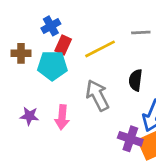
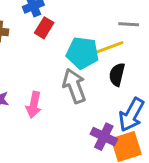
yellow line: (100, 49) -> (107, 48), moved
cyan pentagon: (52, 65) -> (83, 53), moved

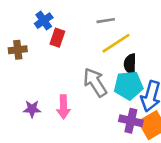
gray line: (129, 24) -> (106, 21), moved
cyan pentagon: (83, 53) -> (128, 85), moved

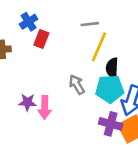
yellow line: (116, 43) -> (99, 47), turned -36
gray arrow: (95, 82) -> (77, 85), size x0.7
purple star: (32, 109) -> (27, 102), moved

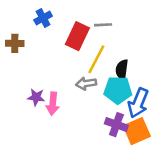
red rectangle: (41, 39) -> (77, 36), moved, size x1.5
yellow line: (99, 47) -> (96, 59), moved
gray arrow: (77, 85) -> (86, 83), turned -72

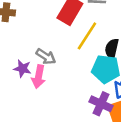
gray arrow: (86, 83) -> (46, 57), moved, turned -144

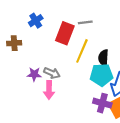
purple star: (22, 69) -> (34, 74), moved

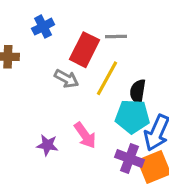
gray arrow: (52, 73) -> (66, 79), moved
purple star: (34, 74) -> (47, 145), moved
pink arrow: (49, 90) -> (85, 135), moved, turned -42

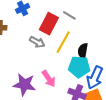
gray line: (116, 37) -> (69, 15), turned 32
purple star: (47, 145) -> (24, 85), size x1.6

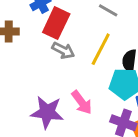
red rectangle: (49, 24) -> (56, 23), moved

